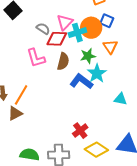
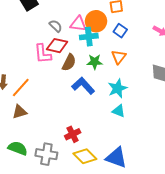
pink triangle: (65, 22) -> (78, 24), turned 42
orange circle: (91, 28) -> (96, 21), moved
red diamond: (57, 39) -> (57, 46), moved
cyan star: (97, 73) -> (118, 88), moved
brown triangle: (15, 113) -> (20, 112), moved

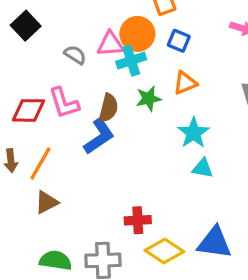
red diamond: (57, 46) -> (28, 110), moved
orange triangle: (119, 57) -> (185, 83), turned 42
blue L-shape: (83, 86) -> (99, 136), moved, turned 110
red cross: (73, 134) -> (138, 220), turned 35

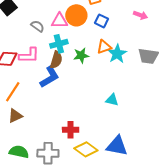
cyan cross: (131, 61) -> (59, 44), moved
pink L-shape: (64, 103) -> (29, 55), turned -75
cyan star: (194, 133) -> (117, 54), moved

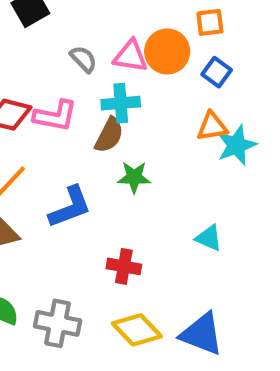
green star: (81, 55) -> (134, 177), moved
blue L-shape: (50, 77) -> (70, 207), moved
red cross: (71, 130) -> (124, 266), moved

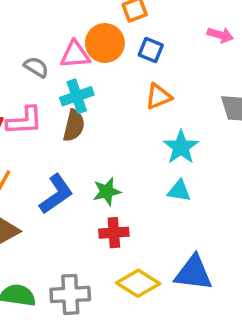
cyan star: (237, 145) -> (181, 147), moved
green star: (134, 177) -> (107, 192), moved

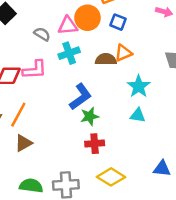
brown semicircle: (74, 125) -> (106, 59), moved, turned -102
blue L-shape: (56, 194) -> (81, 97), moved
blue triangle: (194, 273) -> (162, 169), moved, size x0.7

